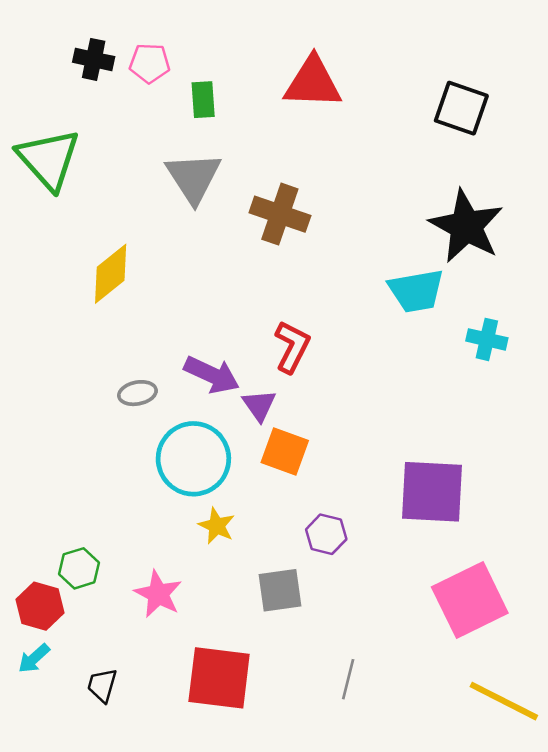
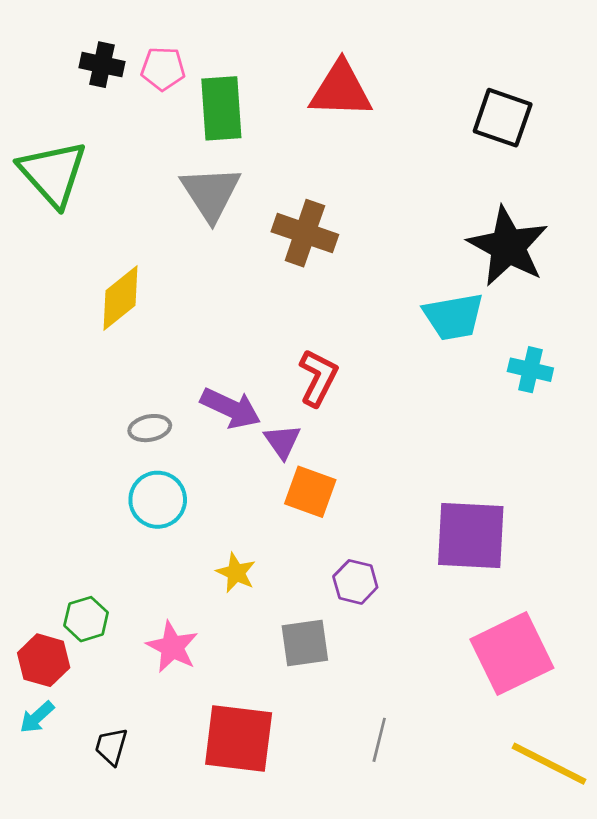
green rectangle: (203, 100) -> (221, 108), size x1.6
cyan circle: (193, 459) -> (158, 500), moved, size x0.7

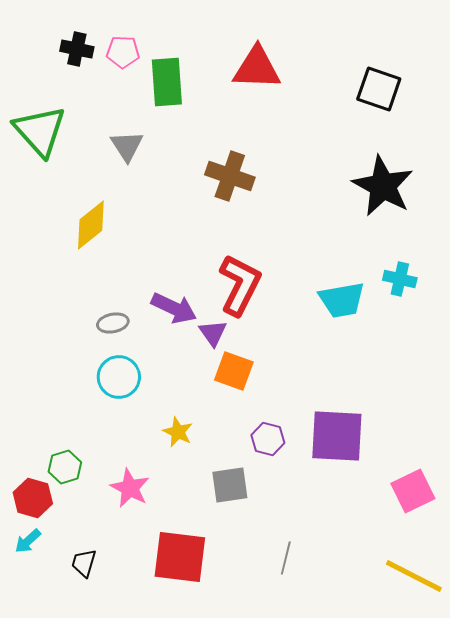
gray triangle: (211, 193) -> (127, 146), moved, size x0.7
cyan trapezoid: (454, 317) -> (342, 300), moved
red L-shape: (318, 378) -> (240, 285), size x1.4
purple square: (471, 536) -> (337, 436), moved
pink square: (512, 654) -> (413, 491), moved, size x0.7

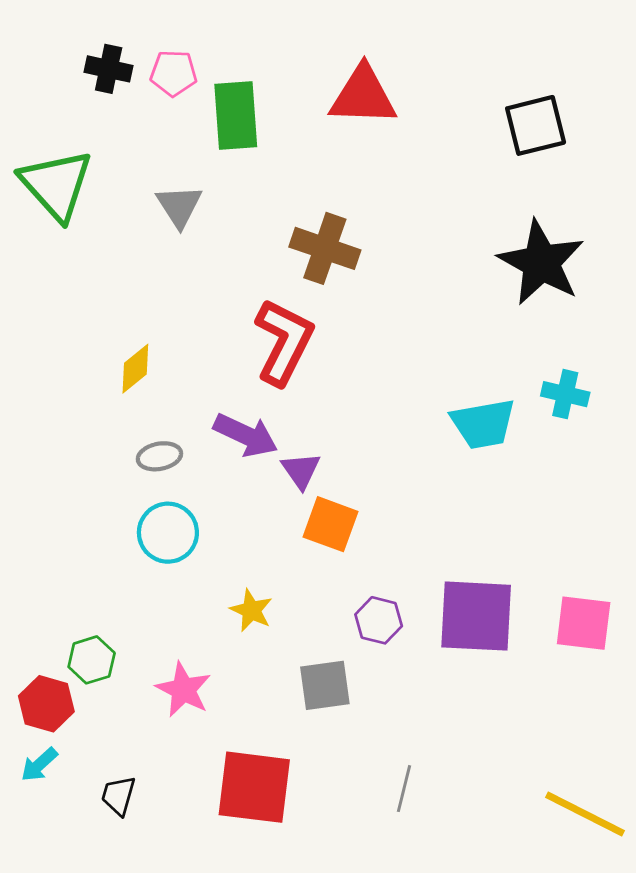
black square: (379, 89) -> (536, 125), turned -33
yellow diamond: (91, 225) -> (135, 369), moved, size x0.7
red L-shape: (240, 285) -> (284, 342), moved
pink square: (413, 491) -> (584, 623), moved, turned 33

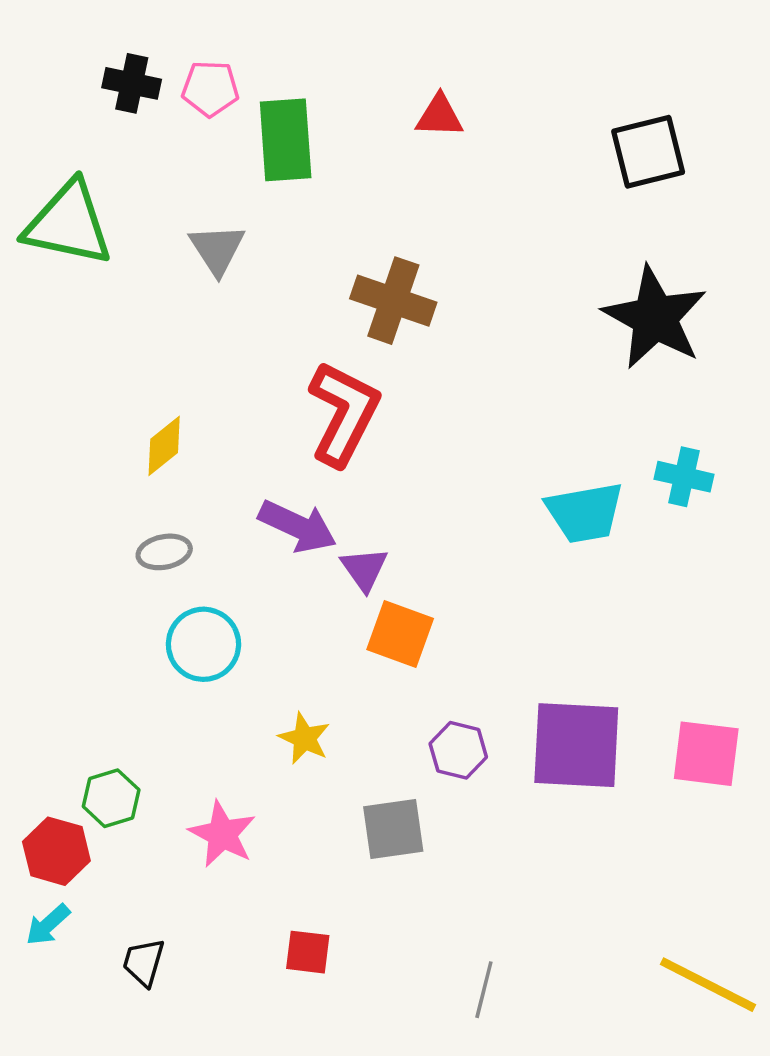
red triangle: (363, 96) -> (439, 116), size x0.6
green triangle: (56, 185) -> (68, 224), turned -36
gray ellipse: (159, 456) -> (164, 552), moved
red square: (254, 787) -> (308, 952), size x0.5
gray line: (404, 789) -> (484, 990), moved

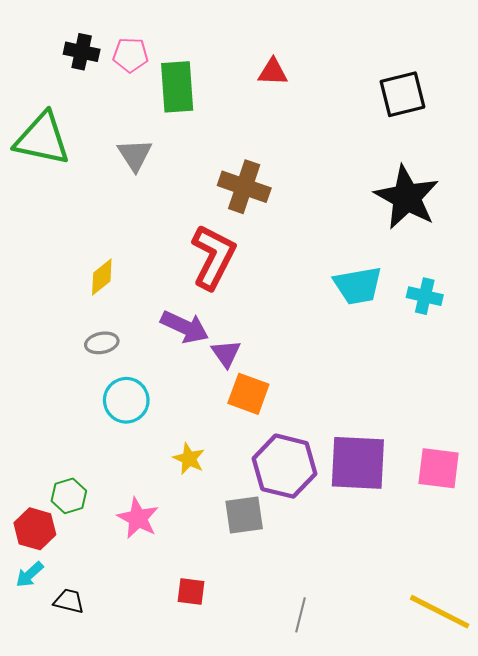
cyan trapezoid: (585, 513) -> (358, 286), moved
purple hexagon: (458, 750) -> (285, 466), size x1.8
black trapezoid: (144, 962) -> (69, 601), moved, turned 88

